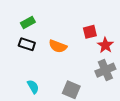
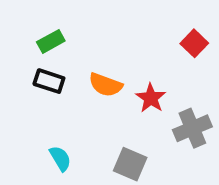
red square: (90, 32) -> (194, 43), moved, turned -32
red star: (105, 45) -> (151, 98), moved

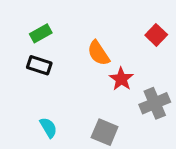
orange semicircle: (106, 85) -> (98, 53), moved, turned 36

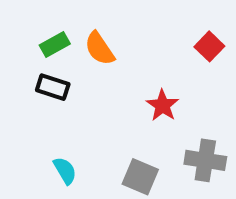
orange semicircle: (98, 53) -> (100, 49), moved
gray cross: (155, 103) -> (205, 160), moved, turned 32

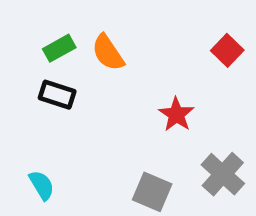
gray cross: (205, 160) -> (223, 174), turned 33
cyan semicircle: (65, 171) -> (42, 185), moved

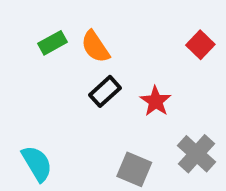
black rectangle: (57, 95) -> (105, 91), moved, turned -60
cyan semicircle: (42, 185) -> (37, 163), size x1.4

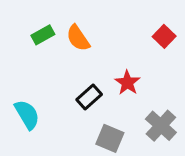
black rectangle: (105, 91) -> (89, 97), moved
cyan semicircle: (37, 163) -> (27, 115), moved

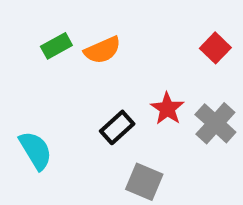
orange semicircle: (78, 38) -> (102, 50), turned -80
gray cross: (161, 126) -> (215, 123), moved

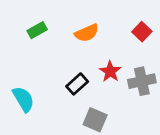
orange semicircle: (102, 50) -> (87, 33), moved
gray cross: (215, 123) -> (142, 81), turned 36

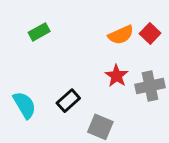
orange semicircle: (87, 33) -> (121, 35), moved
black rectangle: (77, 84) -> (68, 101), moved

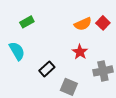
gray cross: (150, 86) -> (103, 71), moved
cyan semicircle: (25, 105) -> (17, 51), moved

